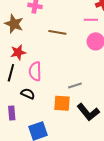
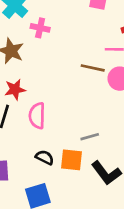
brown line: (57, 32) -> (93, 68), moved
black semicircle: (28, 94) -> (45, 157), moved

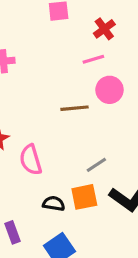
brown line: (93, 68) -> (74, 108), moved

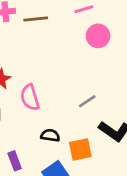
brown line: (74, 108) -> (36, 19), moved
orange square: (84, 197) -> (80, 149), moved

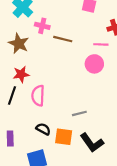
pink circle: (98, 36) -> (94, 64), moved
orange square: (80, 149) -> (64, 137), moved

